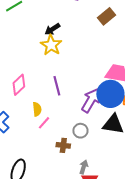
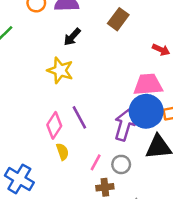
black arrow: (52, 29) -> (72, 37), moved
pink diamond: (19, 85) -> (54, 125), moved
pink line: (44, 123) -> (96, 162), moved

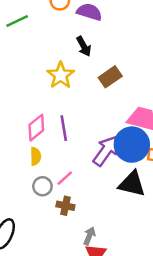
brown rectangle: (118, 19) -> (110, 77), moved
black arrow: (72, 37) -> (84, 46), turned -90
gray circle: (121, 164) -> (42, 186), moved

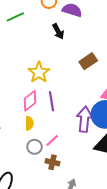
black arrow: (84, 46) -> (58, 31), moved
yellow star: (61, 75) -> (39, 72), moved
purple arrow: (106, 151) -> (85, 119), turned -30

